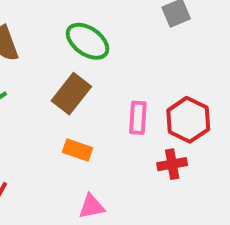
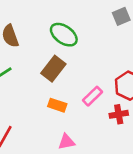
pink rectangle: (138, 118) -> (93, 96), moved, turned 42

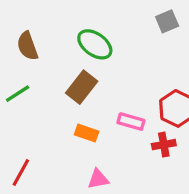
pink rectangle: (93, 96) -> (131, 122), turned 60

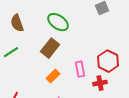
pink rectangle: (131, 122) -> (80, 69), turned 63
orange rectangle: (87, 133) -> (53, 76), turned -64

